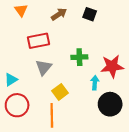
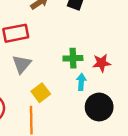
green cross: (79, 57) -> (73, 58), moved
red star: (112, 66) -> (101, 63), size x0.7

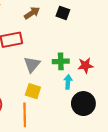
gray triangle: (22, 64) -> (32, 64), moved
yellow square: (41, 93) -> (33, 91), turned -35

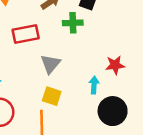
green cross: (61, 61) -> (73, 23), moved

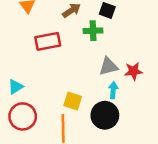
gray triangle: (50, 64) -> (108, 66), moved, turned 36
black circle: (113, 111) -> (105, 115), moved

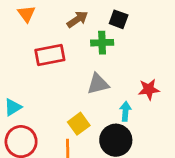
gray triangle: (108, 66) -> (98, 84), moved
yellow square: (73, 101) -> (79, 124), turned 36

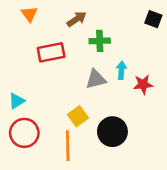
black square: (119, 19) -> (153, 19), moved
cyan arrow: (125, 111) -> (121, 70), moved

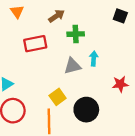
red star: (143, 84) -> (120, 84), moved

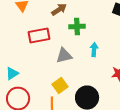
gray triangle: (72, 66) -> (64, 56), moved

